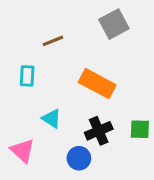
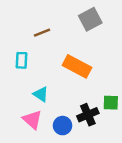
black cross: (99, 131) -> (88, 115), moved
pink triangle: (23, 151) -> (32, 120), moved

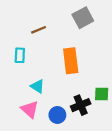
orange rectangle: (77, 66) -> (71, 61), turned 55

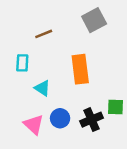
cyan triangle: (37, 86) -> (42, 88), moved
blue circle: (57, 115) -> (60, 118), moved

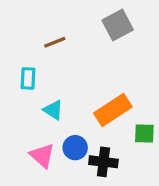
orange rectangle: (80, 69) -> (113, 110), moved, turned 64
black cross: (92, 120) -> (103, 162), moved, turned 30

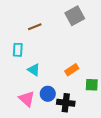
orange rectangle: (113, 110) -> (72, 70), size x0.6

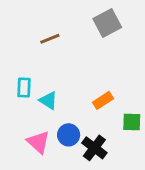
cyan rectangle: (18, 50) -> (24, 88), moved
black cross: (66, 103) -> (94, 148), turned 30

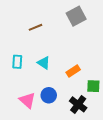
cyan triangle: (48, 100) -> (44, 63), moved
black cross: (94, 148) -> (78, 104), moved

